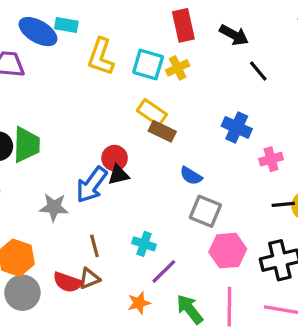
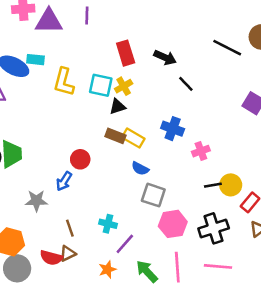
yellow rectangle: (152, 112) -> (133, 138), moved
black triangle: (118, 175) -> (118, 107), moved
blue arrow: (92, 185) -> (64, 181), size x0.7

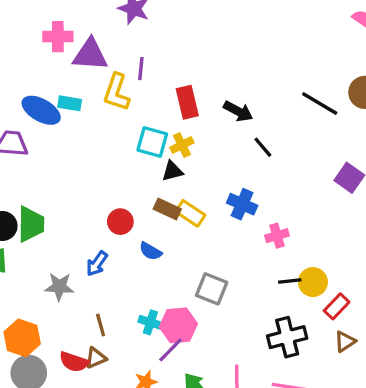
purple line: (87, 16) -> (141, 69), moved
yellow L-shape: (64, 82) -> (117, 92), moved
red circle: (80, 159) -> (120, 222), moved
blue semicircle: (140, 169) -> (150, 251), moved
pink hexagon: (173, 224) -> (178, 325), moved

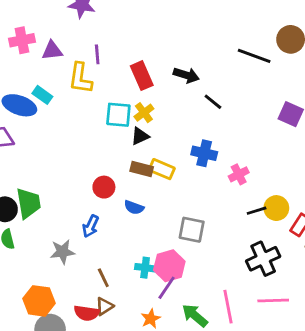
purple triangle: (90, 55) -> (52, 50), size x0.7
cyan rectangle: (70, 103) -> (42, 95), turned 36

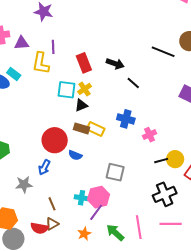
red circle: (104, 187) -> (55, 140), size x1.6

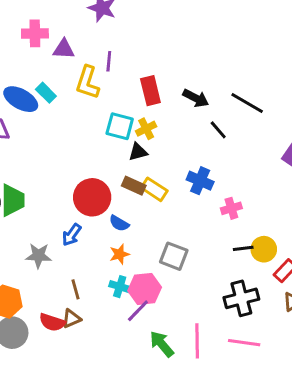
black line: (163, 52) -> (247, 103), moved
orange star: (84, 234) -> (119, 254), moved

